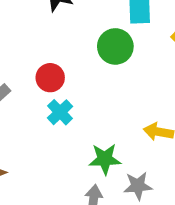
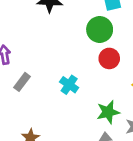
red circle: (50, 78) -> (109, 58), moved

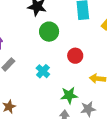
green circle: (100, 29) -> (49, 32), moved

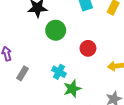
green star: (69, 95) -> (72, 89), moved

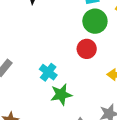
green circle: (56, 30) -> (95, 21), moved

